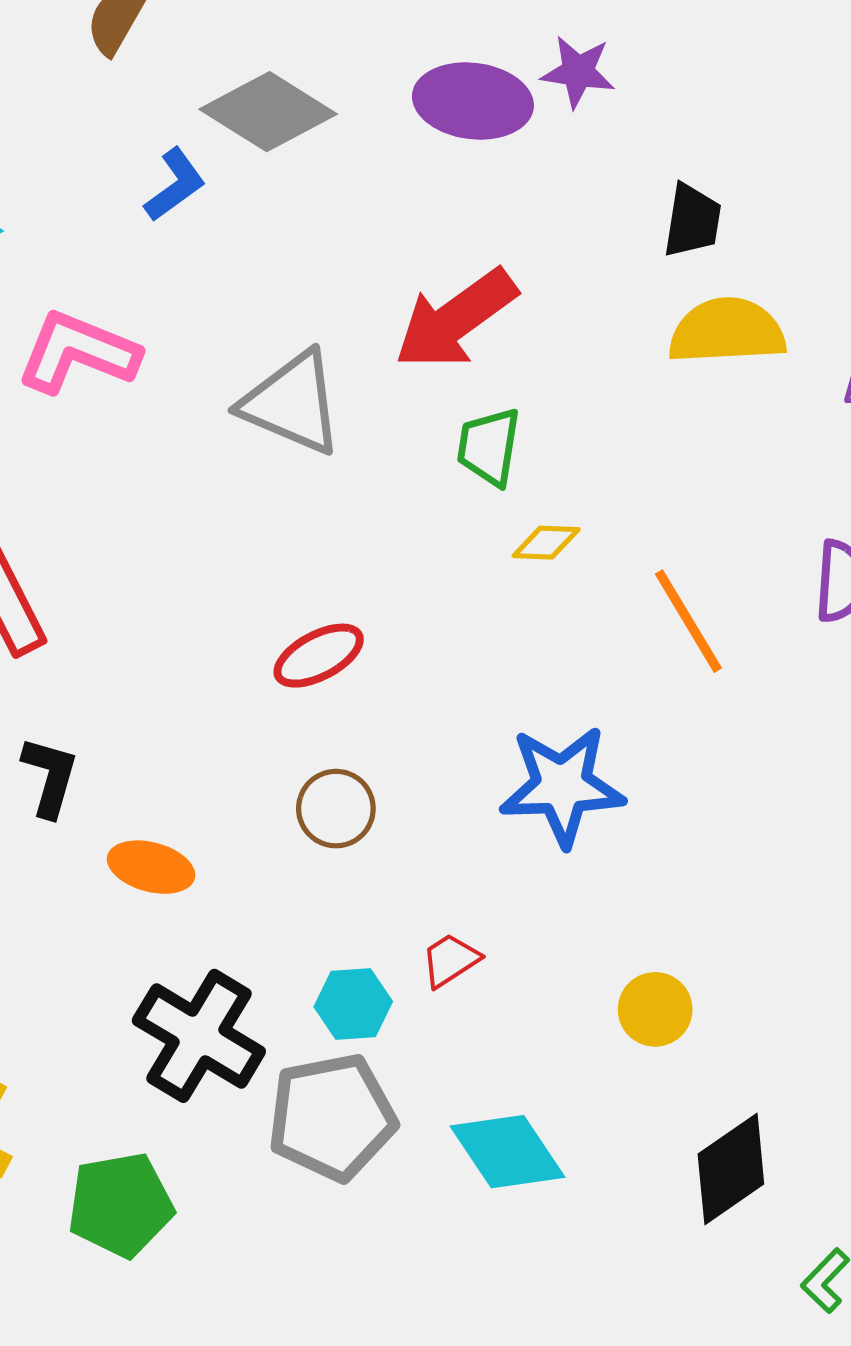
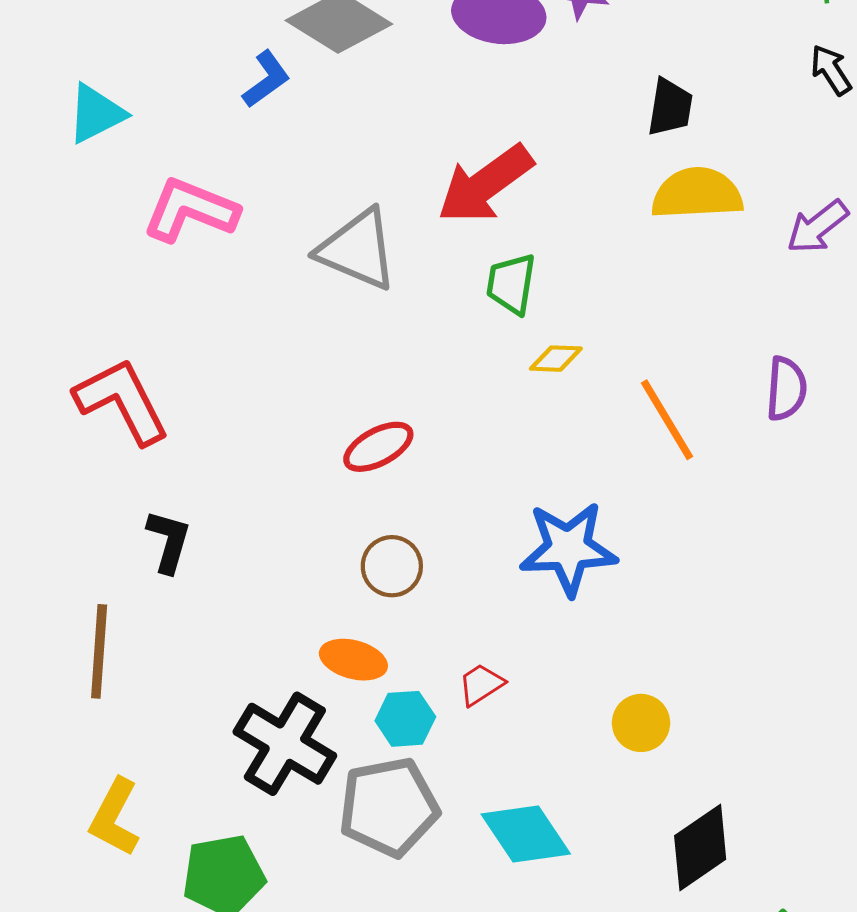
orange ellipse: (151, 867) -> (353, 660), moved

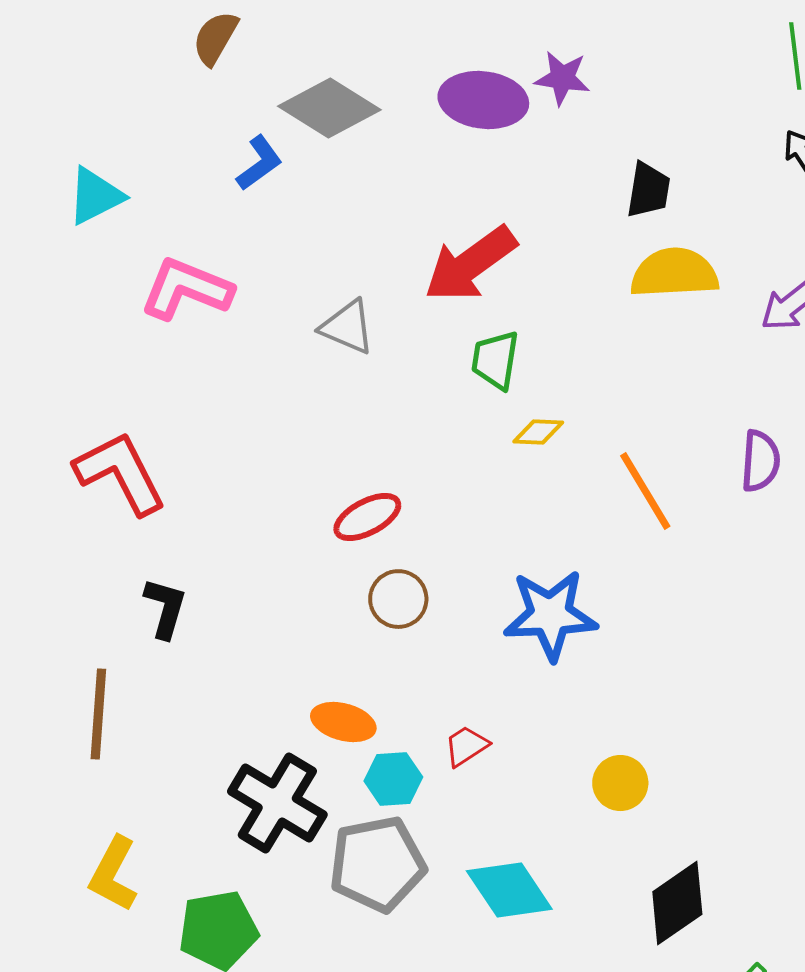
gray triangle: (358, 250) -> (347, 327), size x0.7
brown circle: (392, 566) -> (398, 599), moved

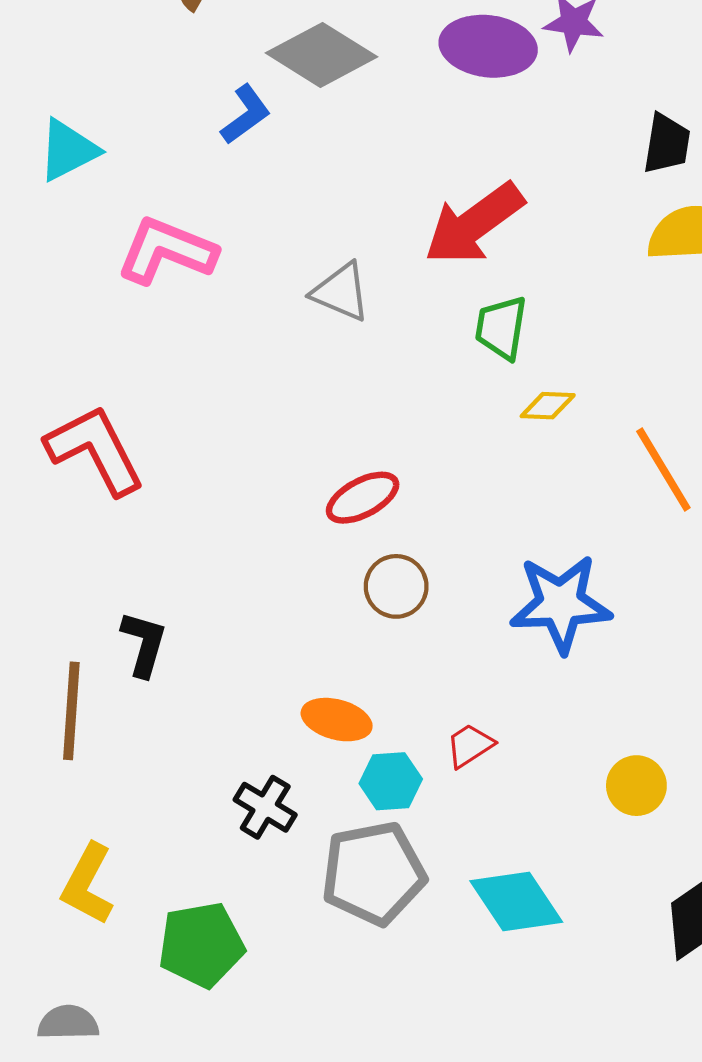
black L-shape: (165, 608) -> (144, 644), moved
black cross: (277, 803) -> (265, 807), size x0.6

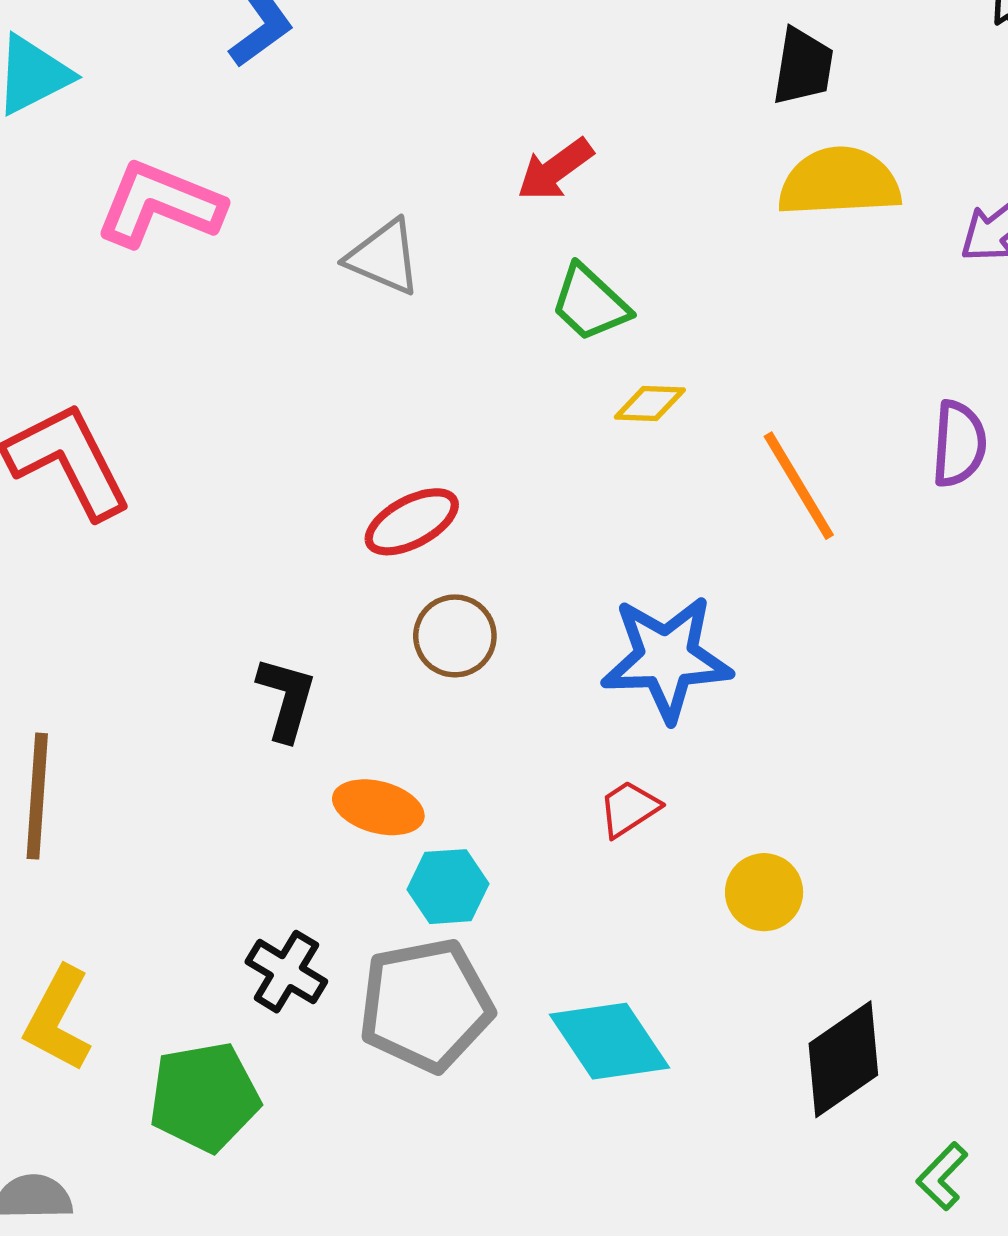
red arrow: (474, 224) -> (555, 170), size x0.6
green trapezoid: (501, 328) -> (590, 303), turned -56
black L-shape: (144, 644) -> (286, 699), moved
red trapezoid: (470, 746) -> (629, 809), moved
black cross: (265, 807) -> (286, 972), moved

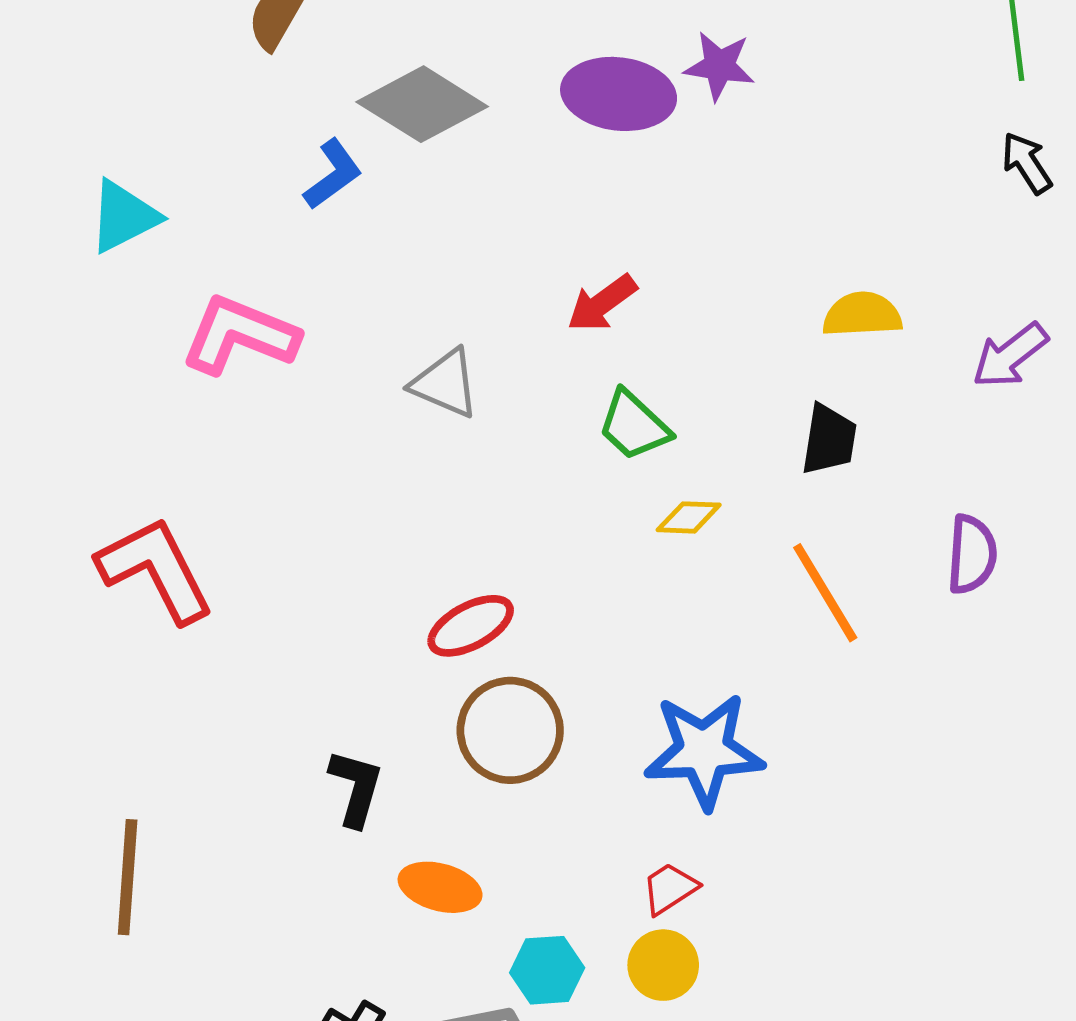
black trapezoid: (803, 66) -> (829, 440), moved
yellow semicircle: (839, 182) -> (862, 315), size x0.7
brown circle: (455, 636) -> (510, 730), size x1.4
cyan hexagon: (448, 887) -> (547, 970), moved
yellow circle: (764, 892) -> (663, 965), moved

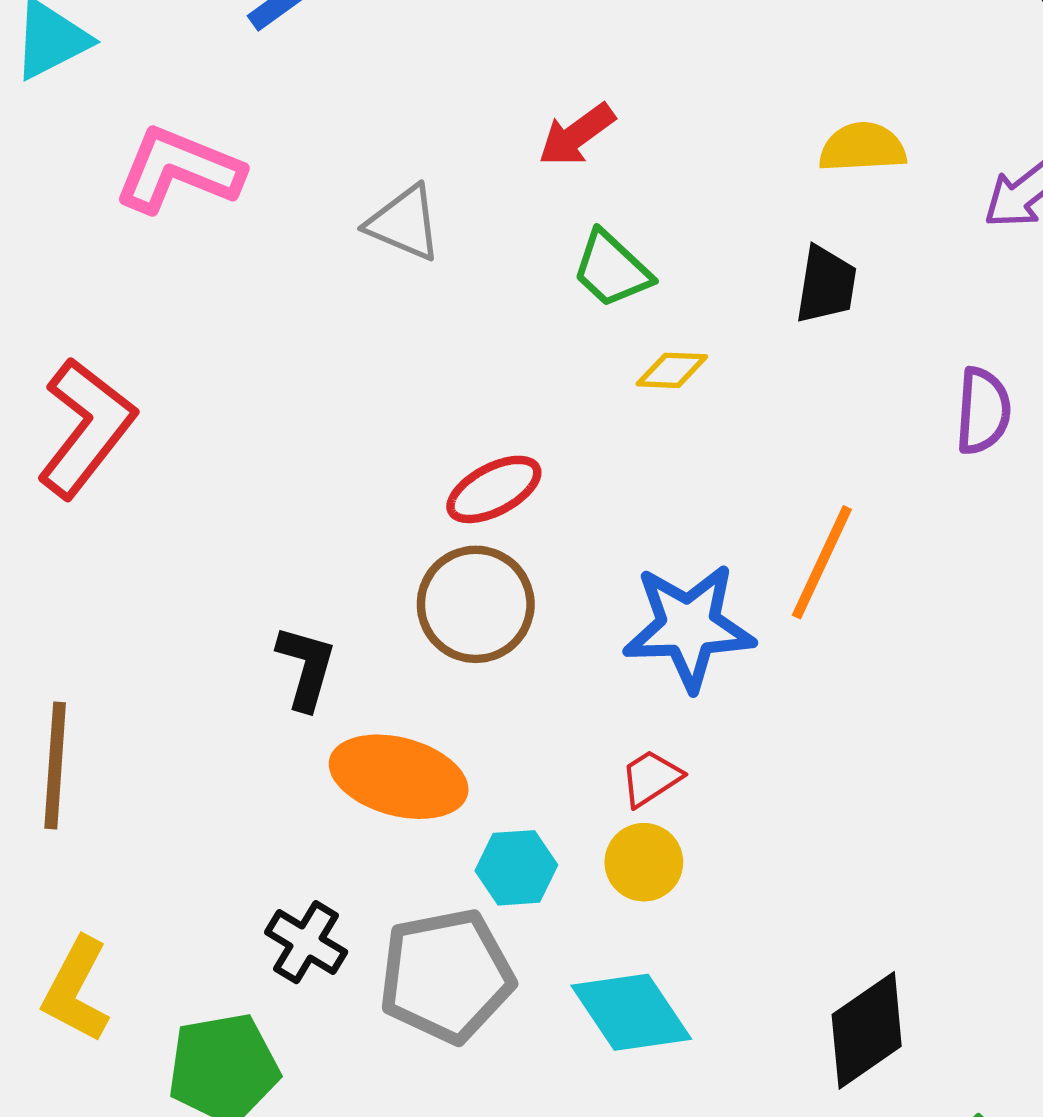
red L-shape: (156, 570) -> (86, 428), turned 65
orange line: (825, 593) -> (822, 562), moved, turned 56
red ellipse: (471, 626) -> (494, 489), moved
orange ellipse: (440, 887) -> (399, 777), size x1.5

